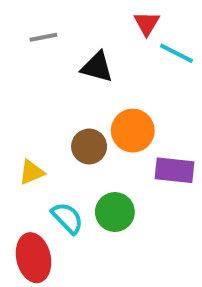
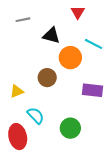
cyan line: (176, 53) -> (94, 44), moved
orange circle: (133, 131) -> (70, 58), moved
green circle: (115, 212) -> (70, 128), moved

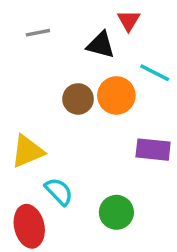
black triangle: (51, 35) -> (101, 45), moved
brown circle: (47, 78) -> (78, 99), moved
yellow triangle: (17, 91) -> (27, 151), size x1.5

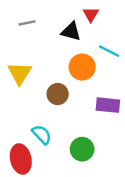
brown circle: (78, 99) -> (58, 94), moved
yellow triangle: (27, 151) -> (20, 73), moved, turned -35

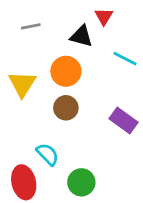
orange circle: (82, 67) -> (66, 71), moved
purple rectangle: (108, 105) -> (124, 120), turned 30
green circle: (82, 149) -> (81, 182), moved

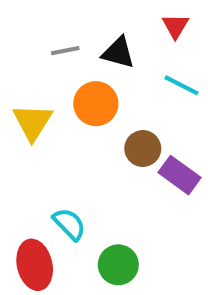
red triangle: (104, 16) -> (175, 26), moved
gray line: (31, 26) -> (65, 51), moved
brown circle: (66, 108) -> (143, 149), moved

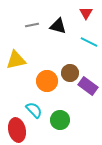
orange circle: (96, 104) -> (47, 81), moved
yellow triangle: (33, 122) -> (16, 60), turned 45
green circle: (118, 265) -> (60, 120), moved

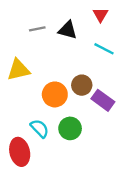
green circle: (60, 120) -> (70, 128), moved

